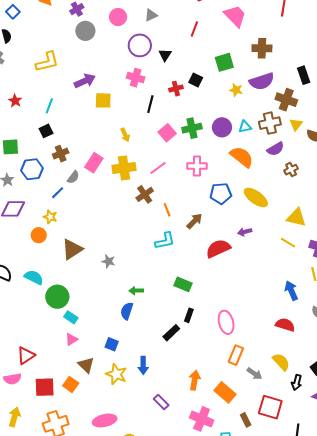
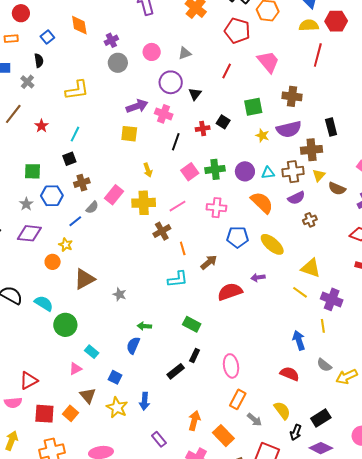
purple arrow: (85, 81) -> (137, 106), moved
brown cross: (286, 100) -> (312, 150), turned -30
cyan rectangle: (71, 317) -> (92, 352), moved

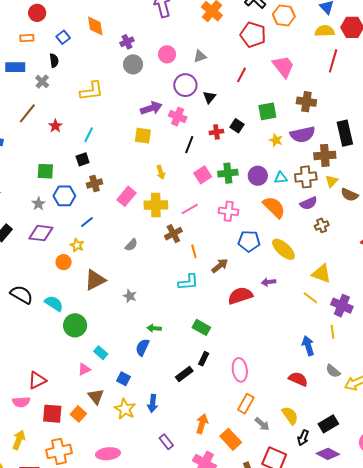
black rectangle: (331, 127) -> (345, 133), size x1.4
gray semicircle: (92, 207) -> (131, 245), moved

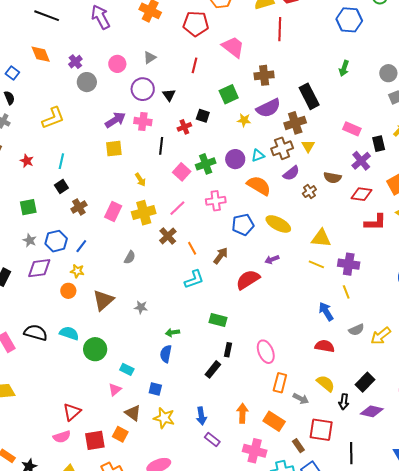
brown semicircle: (349, 195) -> (333, 178), moved
blue hexagon: (64, 196) -> (56, 241), moved
gray semicircle: (333, 371) -> (356, 330), turned -49
blue arrow: (153, 403) -> (201, 416), moved

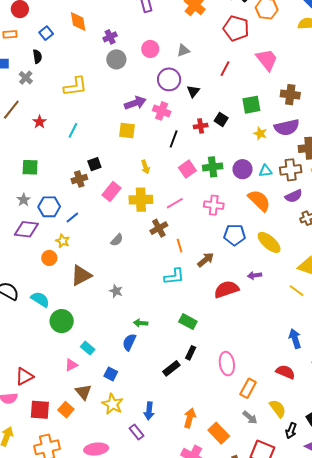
black square: (61, 187) -> (94, 164), moved
orange rectangle: (280, 383) -> (248, 388), moved
purple rectangle: (212, 439) -> (136, 432), moved

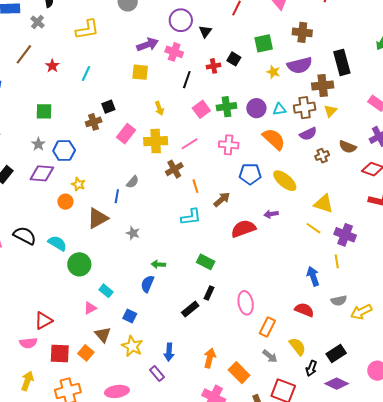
blue line: (72, 218) -> (117, 196), moved, turned -40

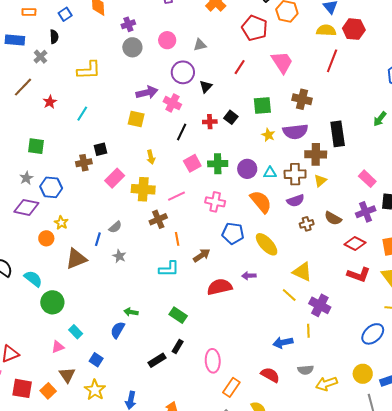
gray star: (133, 233) -> (119, 256), moved
blue arrow: (313, 276) -> (283, 343), turned -90

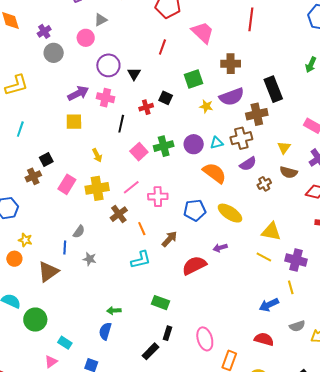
gray triangle: (200, 45) -> (101, 20), moved
yellow triangle: (320, 181) -> (284, 148), moved
pink cross: (215, 202) -> (158, 197), moved

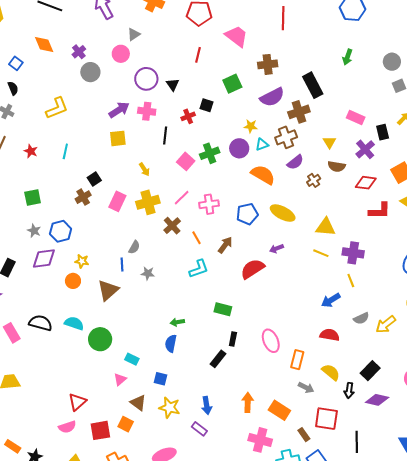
yellow star: (206, 106) -> (251, 126), moved

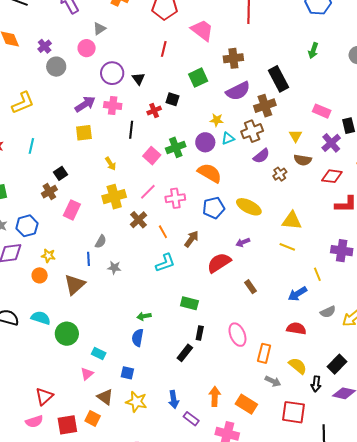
orange semicircle: (263, 175) -> (210, 173), moved
pink rectangle: (117, 201) -> (72, 210), moved
purple cross: (353, 253) -> (342, 251), moved
purple rectangle: (199, 429) -> (191, 419), moved
brown rectangle: (304, 435) -> (251, 287), moved

